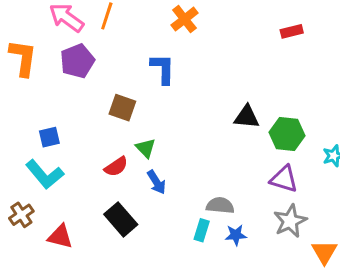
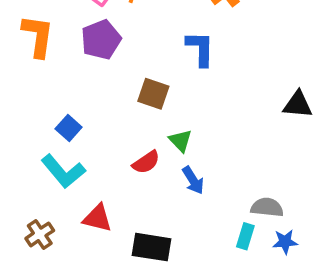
blue square: (49, 137) -> (69, 128), turned -35
brown cross: (21, 215) -> (40, 234), moved
black rectangle: (121, 219) -> (152, 247), moved, turned -40
red triangle: (60, 237) -> (97, 218), moved

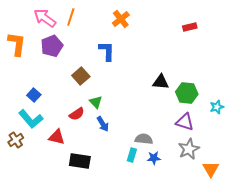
brown square: (153, 94) -> (81, 76), turned 30
red triangle: (97, 218) -> (57, 137), moved
brown cross: (40, 234) -> (16, 140), moved

